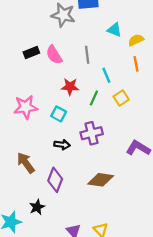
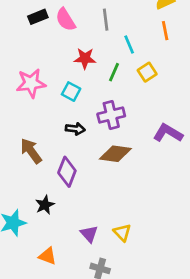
brown diamond: (101, 180) -> (115, 154), moved

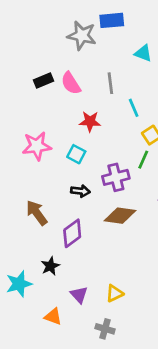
green line: (114, 72) -> (143, 160), moved
purple diamond: (67, 172) -> (72, 233), turned 32
yellow triangle: (122, 233) -> (114, 293), moved, turned 48
purple triangle: (89, 234) -> (79, 295), moved

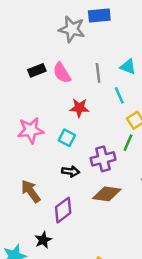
cyan triangle: (143, 53) -> (128, 67), moved

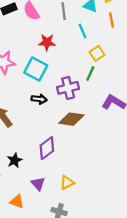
cyan square: (67, 138) -> (36, 69), size x1.5
purple diamond: (63, 210) -> (47, 148), moved

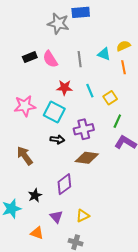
cyan line: (83, 31) -> (90, 91), moved
green line: (90, 73) -> (117, 121), moved

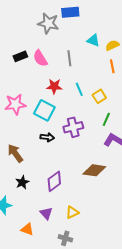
cyan triangle: (104, 54) -> (93, 40), moved
brown diamond: (87, 158) -> (94, 170), moved
black star: (35, 195) -> (22, 182), moved

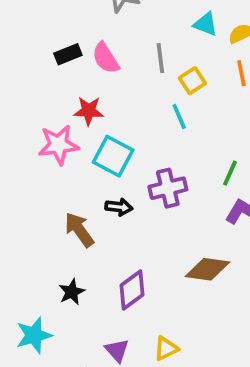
red star: (54, 86) -> (89, 111), moved
yellow square: (99, 96) -> (192, 81), moved
brown arrow: (15, 153) -> (79, 230), moved

